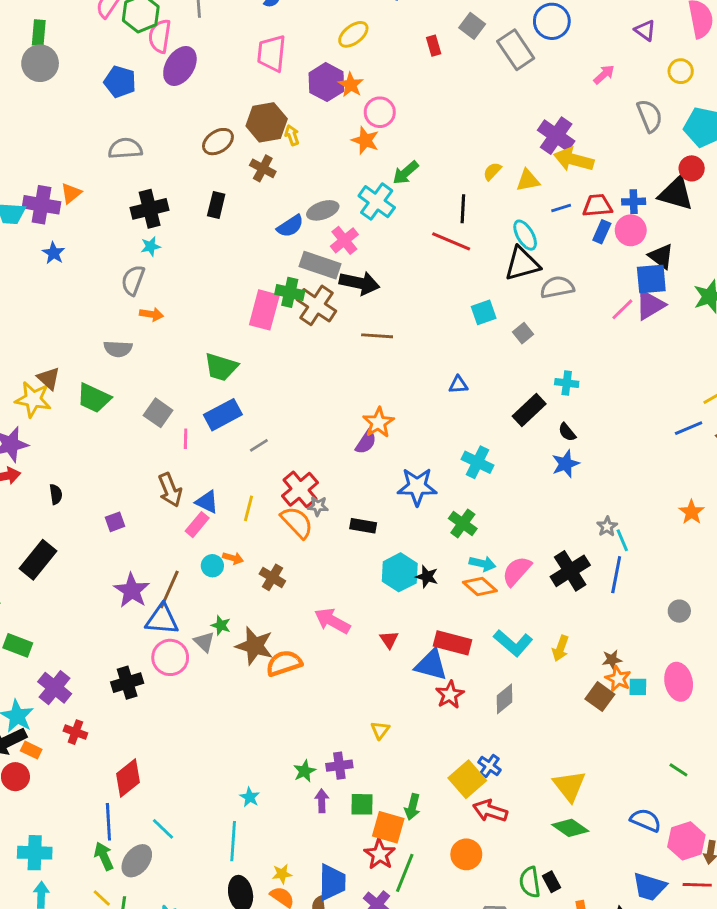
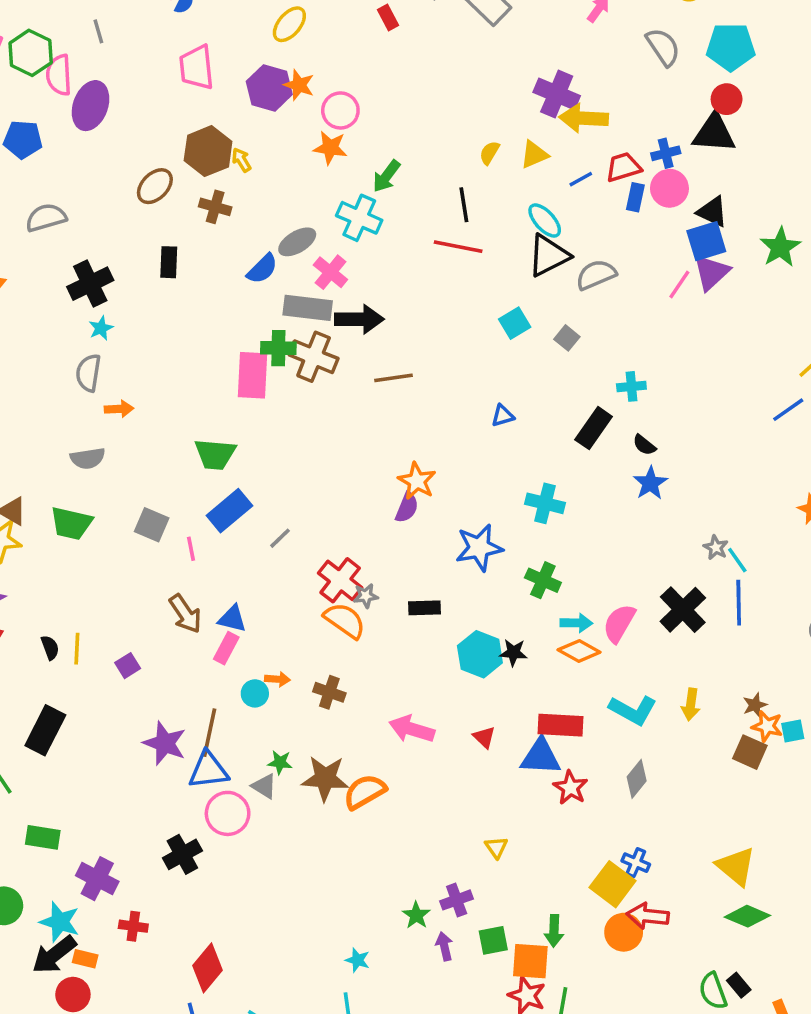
yellow line: (248, 508) -> (77, 649), moved
orange circle: (466, 854) -> (624, 932), moved

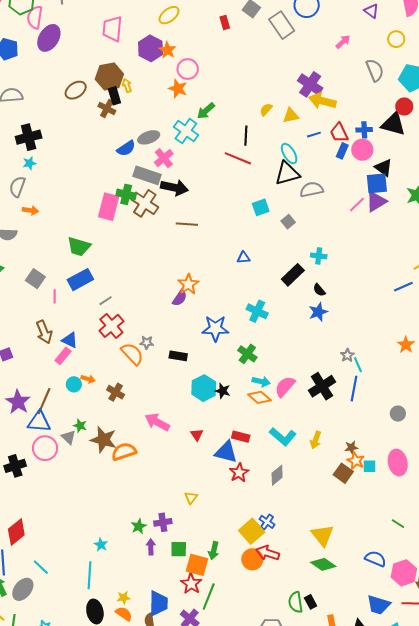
red trapezoid: (623, 167) -> (339, 133), turned -110
black rectangle: (169, 262) -> (114, 96), moved, turned -30
red cross: (340, 580) -> (111, 326), moved
red rectangle: (561, 725) -> (241, 437), size x0.7

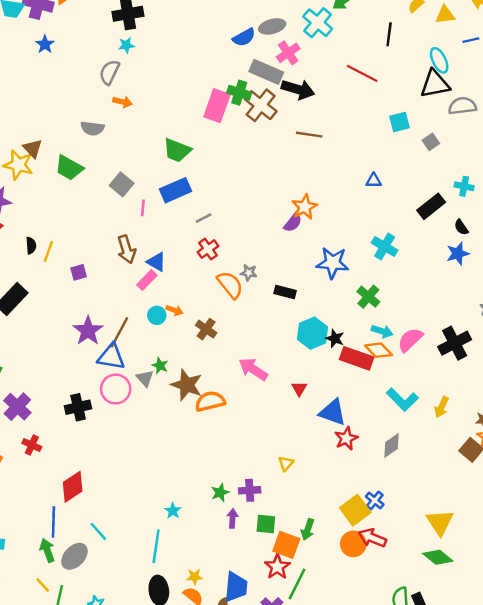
red line: (238, 158) -> (362, 73), moved
red cross: (111, 326) -> (208, 249), size x0.7
red rectangle: (241, 437) -> (357, 358), moved, size x1.5

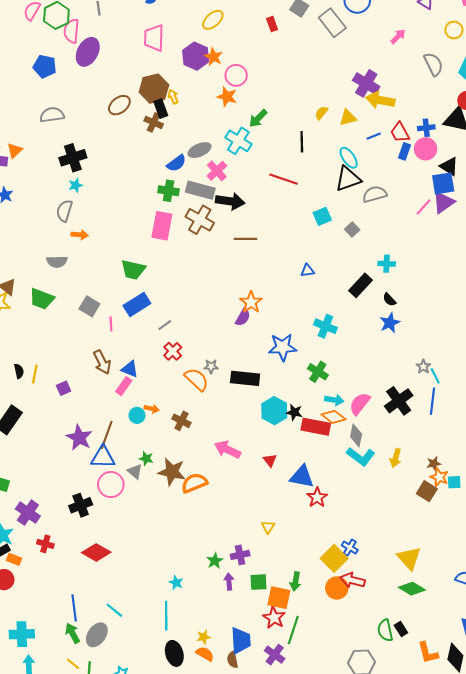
green cross: (239, 93) -> (169, 191), moved
black rectangle: (285, 292) -> (245, 378), size x1.5
gray diamond: (392, 446) -> (356, 435), moved, turned -35
red diamond: (73, 487) -> (96, 552), moved, turned 72

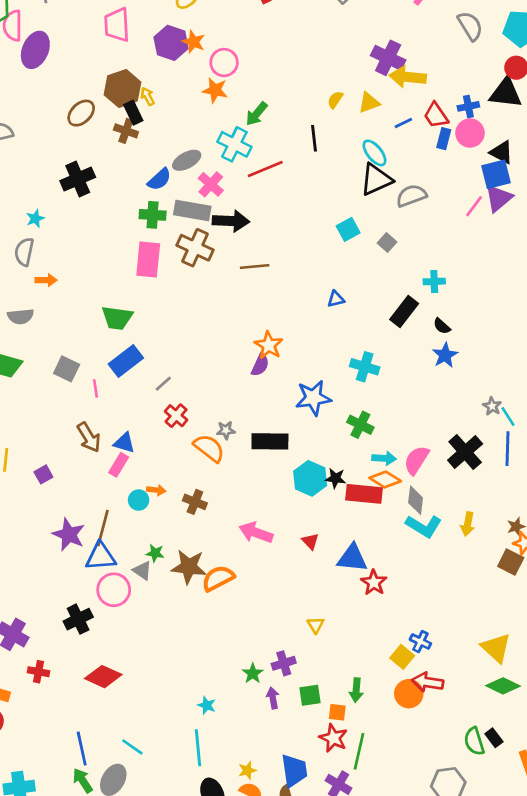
black cross: (73, 158) -> (78, 179), moved
red line: (284, 179) -> (265, 169), moved, turned -36
yellow square: (334, 558) -> (402, 657), size x0.7
orange square: (279, 598) -> (337, 712), size x0.6

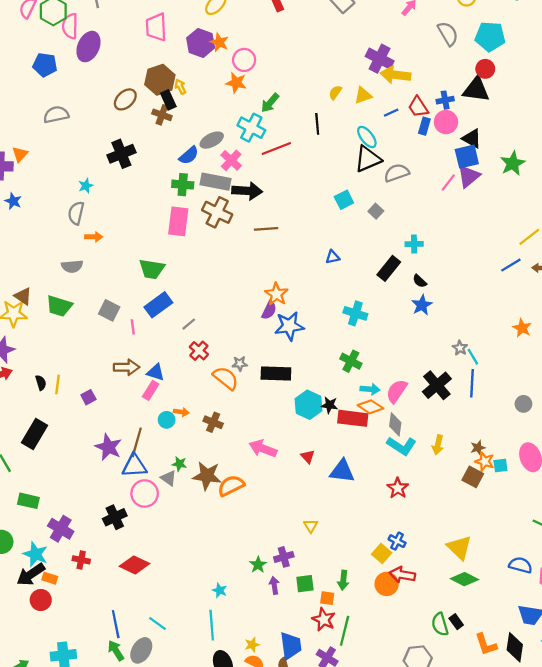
blue star: (313, 398) -> (289, 326), moved
brown arrow: (89, 437) -> (126, 367), turned -60
red star: (374, 582) -> (398, 488), moved

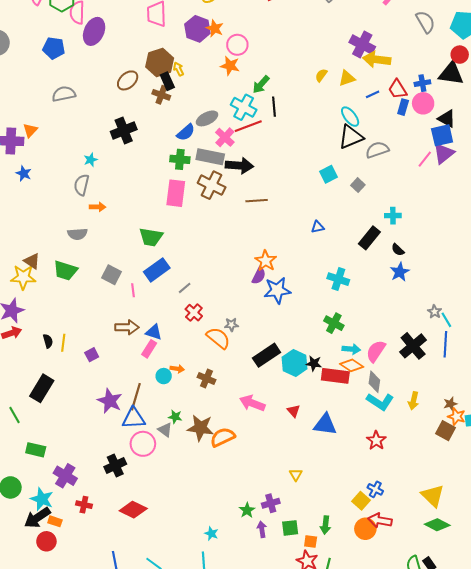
black line: (317, 124) -> (274, 107), moved
red line: (276, 149) -> (248, 126), moved
black rectangle: (276, 373) -> (266, 355), moved, turned -36

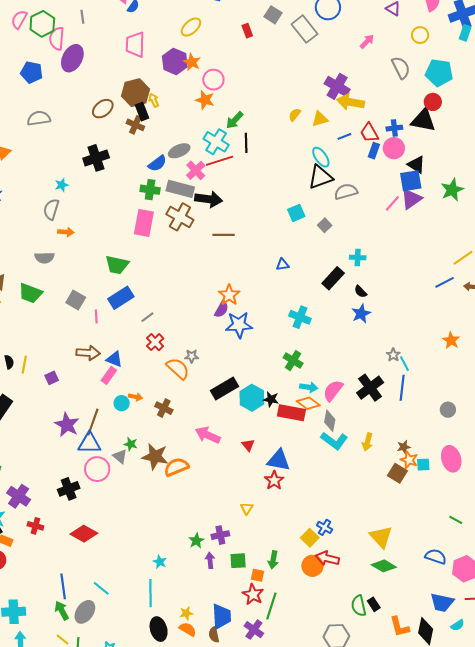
red star: (376, 440) -> (274, 480), moved

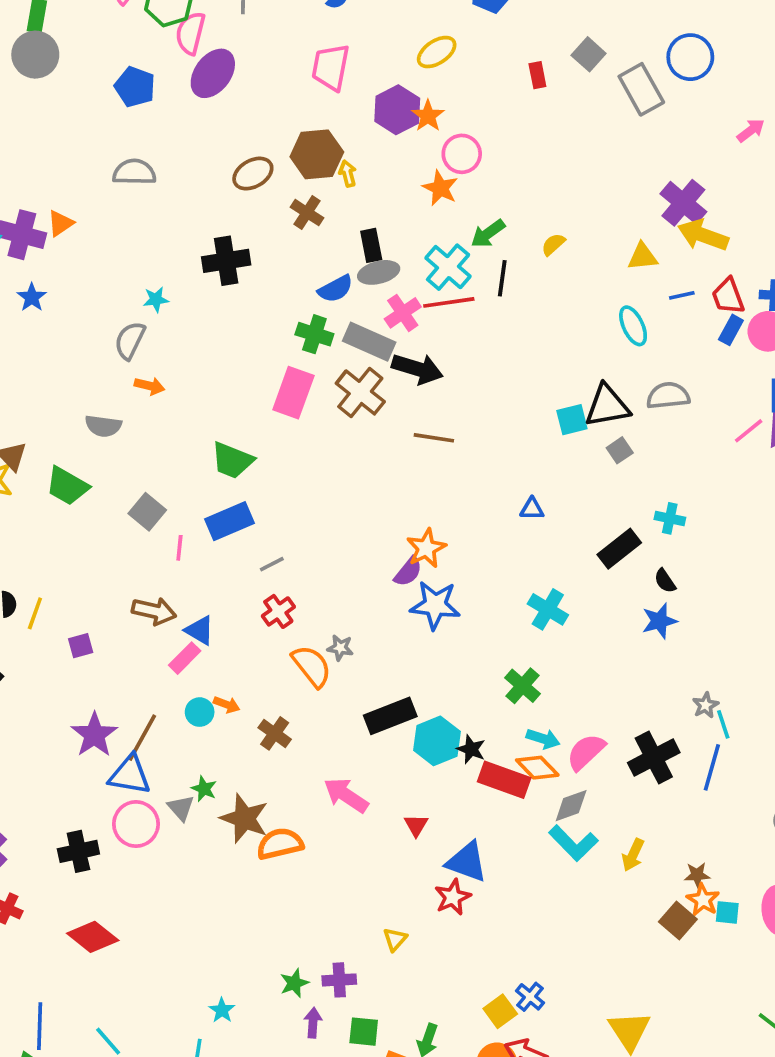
black rectangle: (142, 112) -> (371, 245), moved
yellow semicircle: (295, 115) -> (553, 244), moved
black triangle: (320, 177) -> (607, 406), moved
gray diamond: (330, 421) -> (571, 806), turned 50

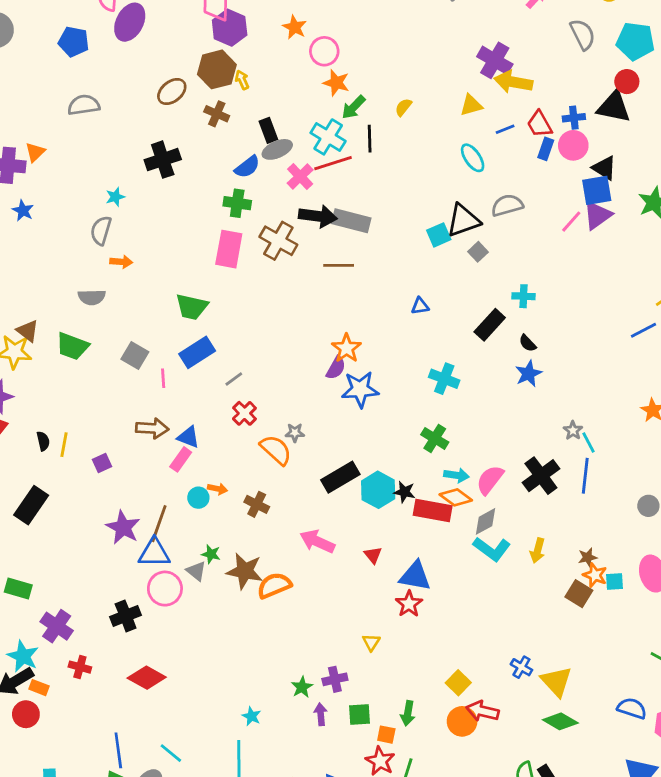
purple hexagon: (397, 110) -> (230, 28), moved
orange star: (440, 188) -> (336, 83), moved
gray rectangle: (369, 342) -> (351, 221), moved
blue cross: (530, 997) -> (521, 667), moved

